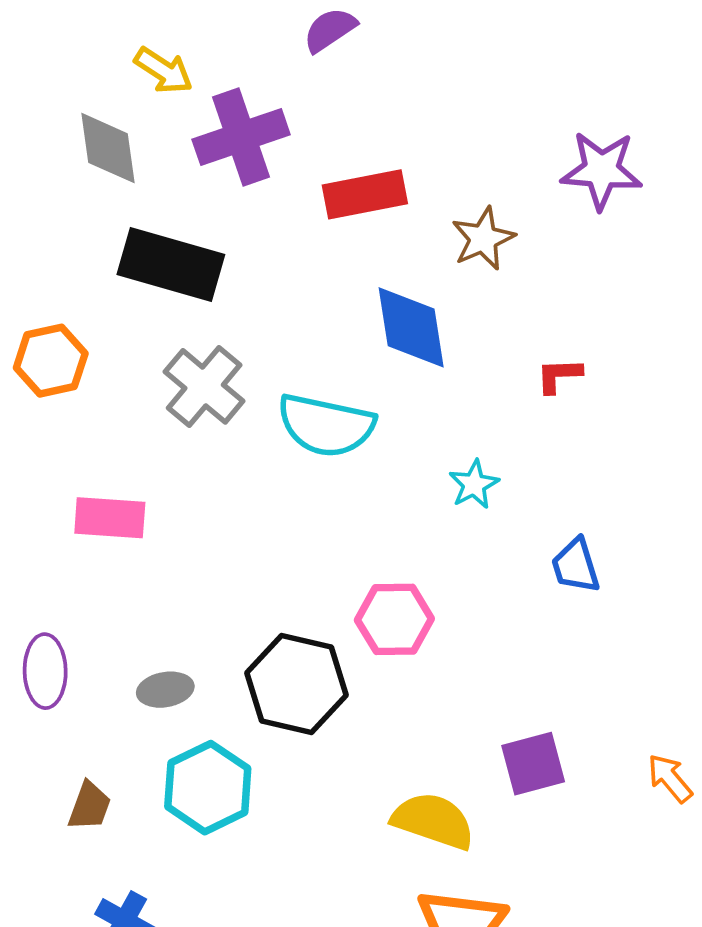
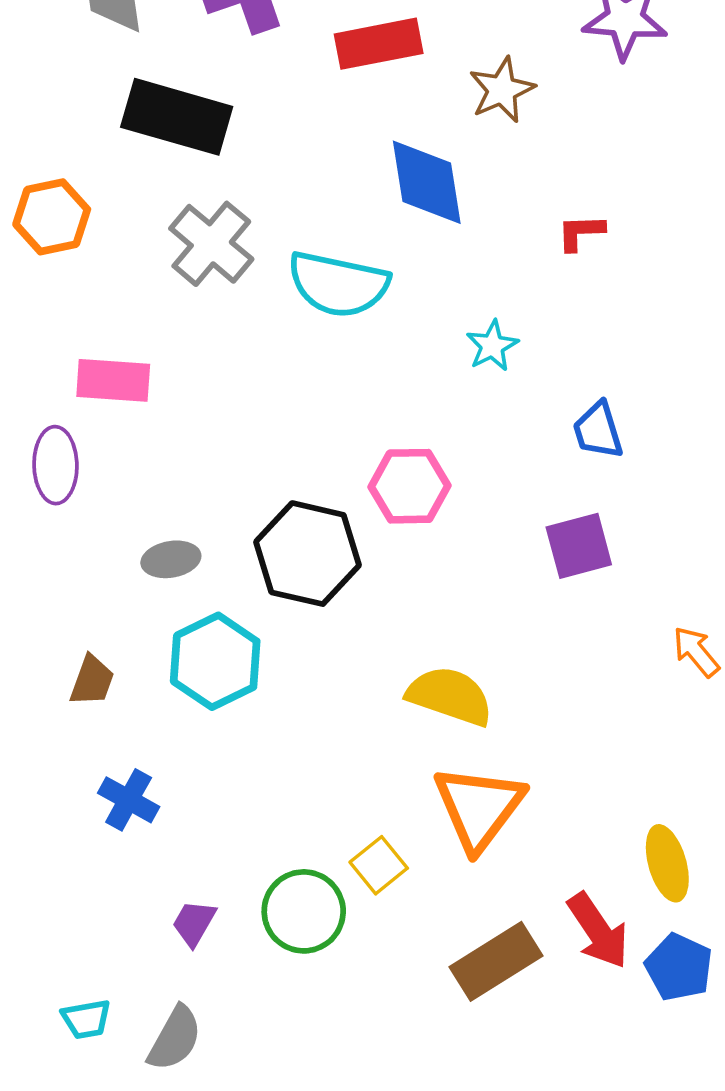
purple ellipse: (45, 671) -> (55, 465), moved
purple square: (533, 764) -> (579, 546), moved

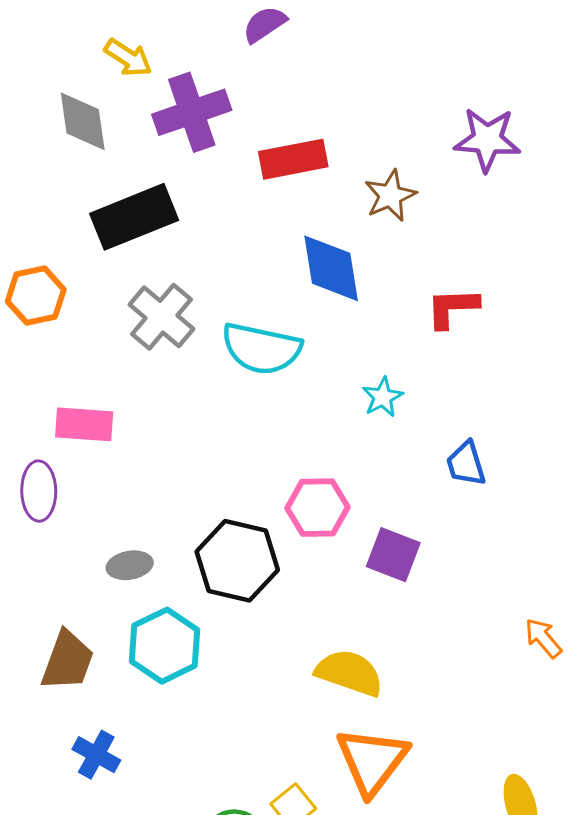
black rectangle: (177, 117) -> (134, 217), turned -38
red L-shape: (581, 232) -> (452, 308), size x1.4
purple square: (579, 546) -> (393, 555), moved, turned 36
brown trapezoid: (92, 681) -> (68, 661), size x1.5

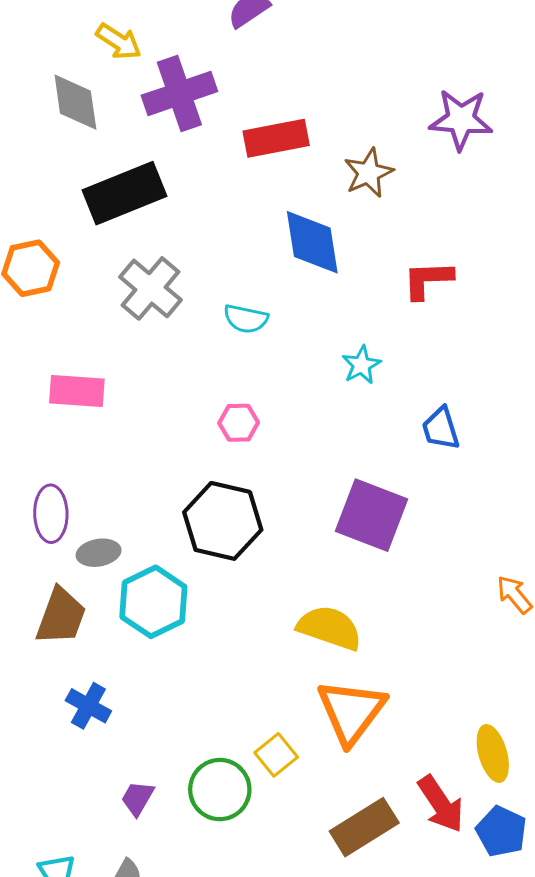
cyan semicircle: (261, 349) -> (246, 319), size x0.6
purple ellipse: (39, 491) -> (51, 514), moved
pink hexagon: (318, 508) -> (239, 423), moved, size x0.7
purple square: (393, 555) -> (371, 515), size x1.4
gray ellipse: (130, 565) -> (99, 553), moved

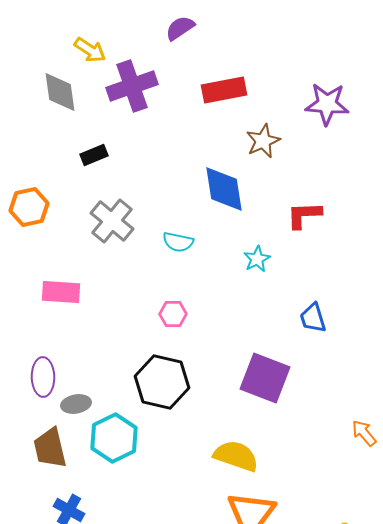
red rectangle: (276, 138) -> (224, 90), moved
black rectangle: (125, 193) -> (94, 155), size x0.5
cyan star: (361, 365) -> (257, 259), moved
brown trapezoid: (61, 616) -> (50, 448), turned 147

